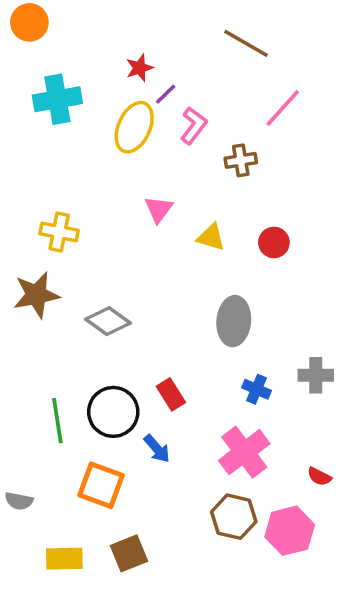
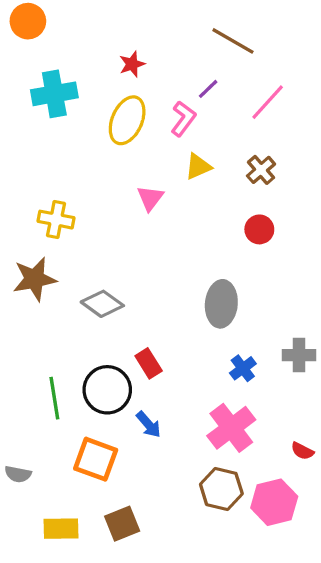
purple line: (166, 94) -> (208, 89), moved
brown cross: (241, 160) -> (261, 170), moved, turned -32
yellow triangle: (211, 237) -> (198, 167), moved, turned -40
blue cross: (256, 389) -> (243, 368), turned 30
red rectangle: (171, 394) -> (149, 363), moved

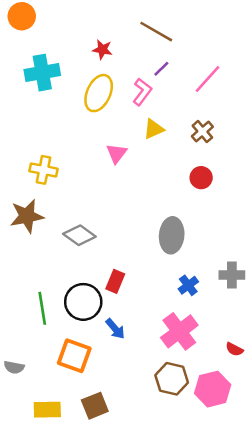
brown line: (233, 41) -> (156, 32), moved
red star: (132, 64) -> (102, 50), turned 30
red rectangle: (149, 363) -> (115, 281), turned 55

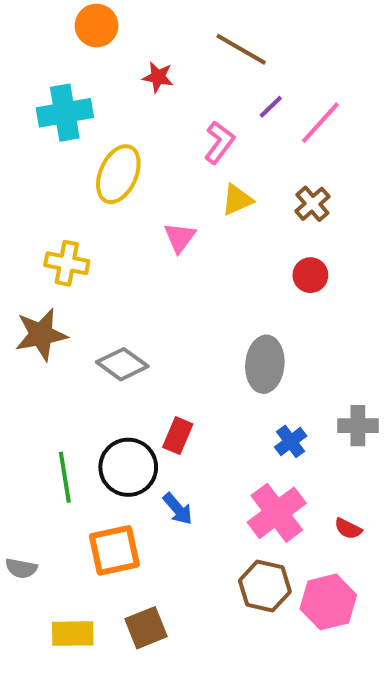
orange circle: (22, 16) -> (97, 26), moved
purple line: (161, 69) -> (271, 107), moved
yellow ellipse: (99, 93) -> (118, 174), moved
red semicircle: (234, 349) -> (348, 529), moved
orange square: (74, 356) -> (114, 550), turned -32

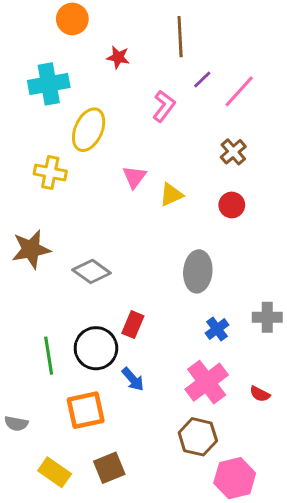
brown line: (241, 49) -> (180, 37), turned 57
yellow triangle: (237, 200) -> (171, 195), moved
yellow cross: (67, 263) -> (50, 173), moved
pink hexagon: (328, 602) -> (235, 478), moved
yellow rectangle: (73, 634) -> (55, 472), turned 36

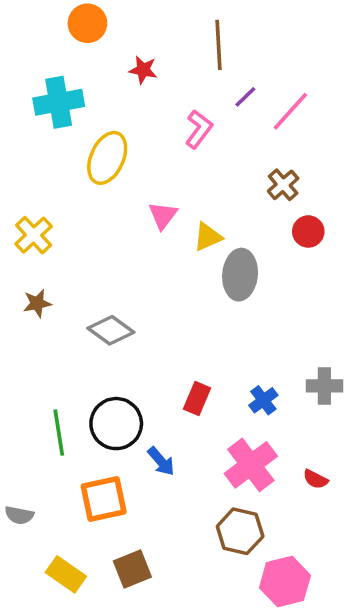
yellow cross: (50, 173) -> (34, 235), moved, turned 36
red circle: (232, 205) -> (308, 231), moved
brown star: (31, 249) -> (37, 303), size x0.6
gray ellipse: (198, 271) -> (240, 275), moved
red rectangle: (133, 325) -> (197, 398), moved

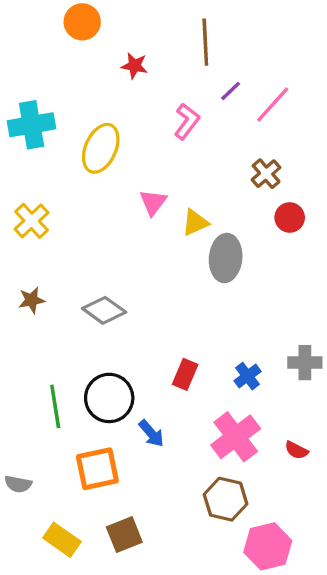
cyan cross: (59, 102) -> (32, 125), moved
brown star: (37, 303) -> (32, 300), moved

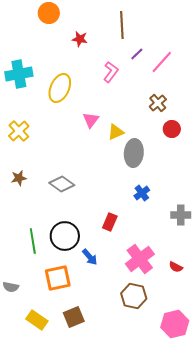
blue cross: (247, 376) -> (142, 193), moved
pink hexagon: (268, 546) -> (175, 324), moved

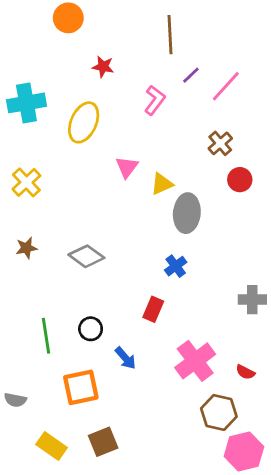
red star: (80, 39) -> (103, 67), moved
blue cross: (142, 193) -> (176, 266), moved
black circle: (65, 236) -> (91, 329), size x0.6
brown hexagon: (134, 296) -> (219, 412), moved

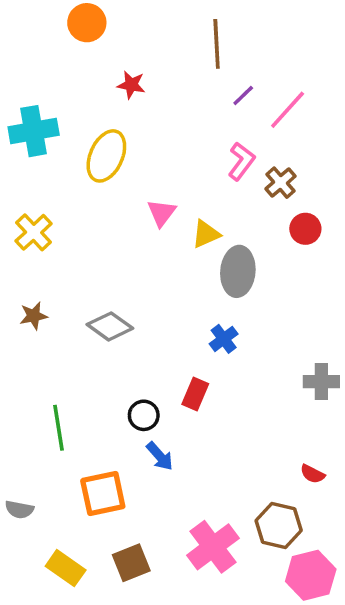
pink L-shape: (155, 100) -> (241, 161), moved
black circle: (91, 329) -> (144, 415), moved
pink cross: (195, 361) -> (213, 547), moved

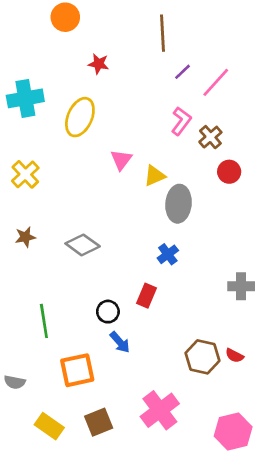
brown hexagon: (279, 525) -> (202, 357), moved

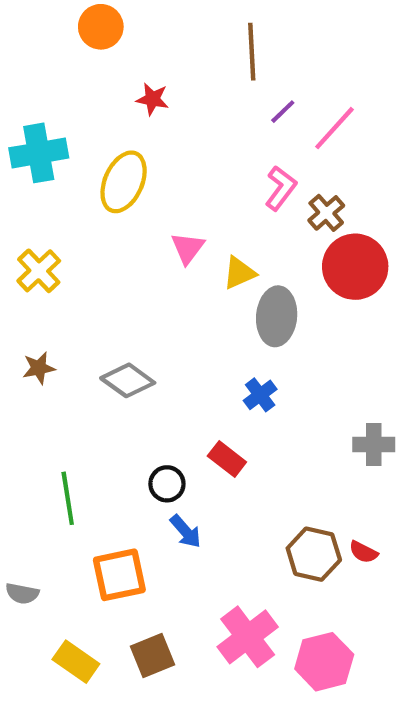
red circle: (229, 172) -> (355, 267), size x1.8
red rectangle: (147, 296) -> (227, 459), turned -75
pink hexagon: (233, 431) -> (324, 662), moved

